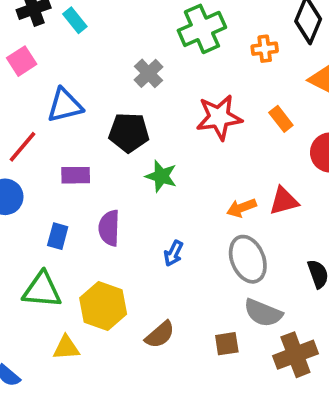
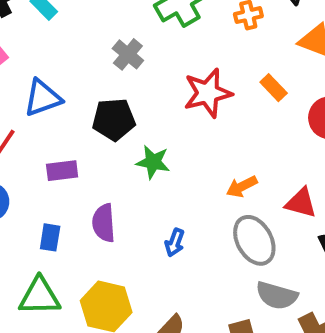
red triangle: (284, 201) -> (301, 203), moved, turned 36

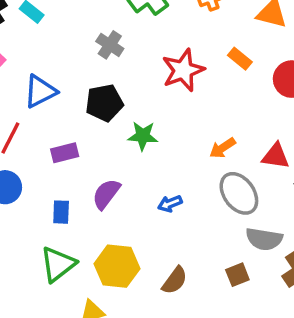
purple semicircle: (104, 223) -> (106, 194), turned 48
blue arrow: (175, 243) -> (170, 204), turned 55
green triangle: (39, 296) -> (58, 264), turned -30

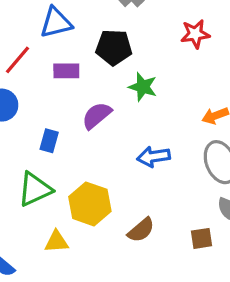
red star: (183, 70) -> (195, 34), size x0.7
purple rectangle: (65, 153) -> (66, 71), moved
purple semicircle: (106, 194) -> (97, 115), moved
blue arrow: (170, 204) -> (154, 157), size x1.4

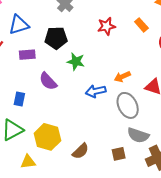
purple semicircle: (97, 115) -> (48, 81), turned -90
blue arrow: (154, 157) -> (96, 91), moved

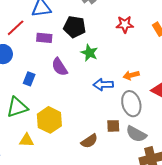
brown semicircle: (81, 151) -> (89, 141), moved
brown square: (119, 154) -> (113, 126), moved

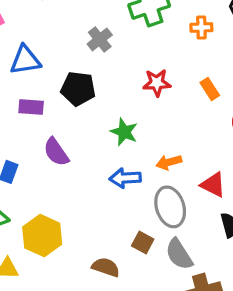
green star: (89, 53) -> (124, 132), moved
brown square: (113, 126) -> (143, 243), turned 32
gray semicircle: (136, 134) -> (179, 254), turned 30
brown semicircle: (89, 141) -> (106, 267), turned -126

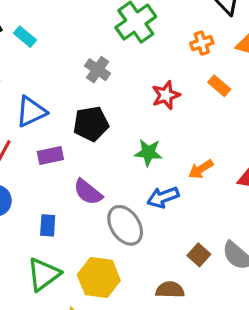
orange cross: (201, 27) -> (202, 43), moved
gray ellipse: (170, 207) -> (125, 225), moved
brown square: (143, 243) -> (199, 255), turned 30

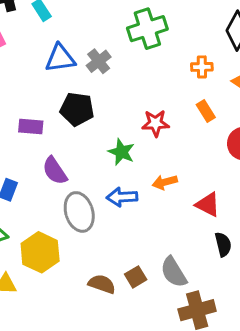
red star: (166, 95) -> (156, 123), moved
blue triangle: (31, 112) -> (60, 58), moved
brown square: (199, 255) -> (136, 277), moved

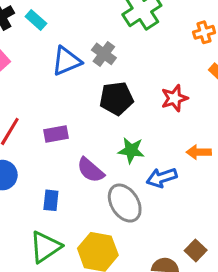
black pentagon: (77, 109) -> (116, 98), moved
green star: (121, 152) -> (131, 150), moved
orange arrow: (165, 182) -> (199, 152), turned 30

